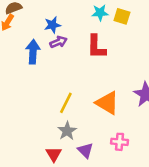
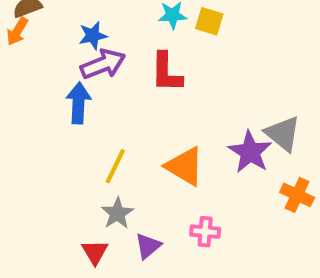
purple arrow: (59, 42) -> (103, 64), size x1.5
blue arrow: (33, 52) -> (78, 103), moved
purple triangle: (85, 150) -> (148, 246), turned 35

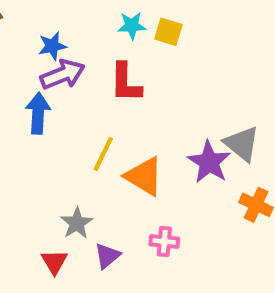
yellow line: (115, 166) -> (103, 154), moved

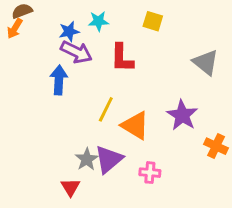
cyan star: (132, 26) -> (98, 21), moved
purple arrow: (62, 74) -> (76, 52), turned 48
gray triangle: (242, 144) -> (206, 62), moved
purple triangle: (107, 256) -> (109, 159), moved, size x1.5

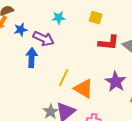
blue star: (69, 31) -> (21, 30), moved
red L-shape: (122, 58) -> (109, 43), moved, turned -85

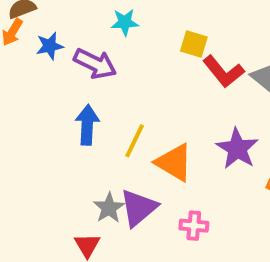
yellow square: (96, 18) -> (194, 44), moved
red L-shape: (109, 43) -> (223, 72), turned 45
blue arrow: (32, 58) -> (87, 125), moved

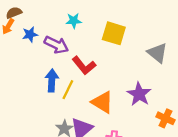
yellow square: (194, 44) -> (114, 33), size x1.5
red L-shape: (223, 72) -> (84, 65), moved
yellow line: (135, 141) -> (68, 90), moved

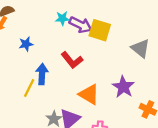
blue star: (30, 34) -> (26, 44), moved
purple arrow: (56, 45) -> (81, 25), moved
yellow line: (68, 90) -> (29, 88), moved

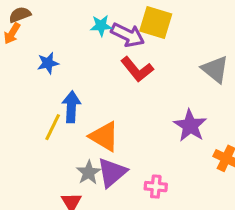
yellow square: (100, 30) -> (156, 22), moved
red L-shape: (72, 60) -> (137, 69), moved
orange triangle: (89, 94) -> (104, 137), moved

